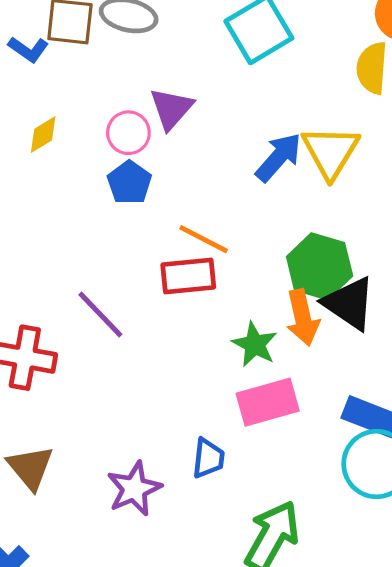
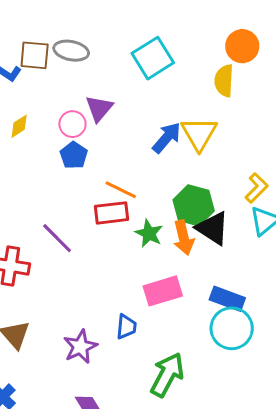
green star: (255, 344) -> (149, 233), moved

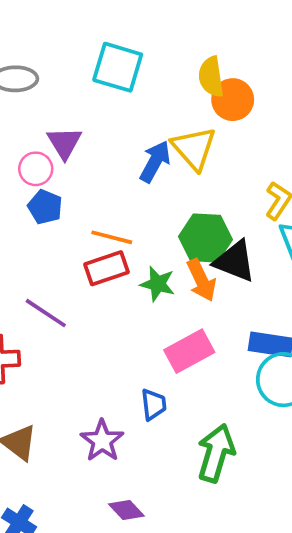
orange circle: (242, 46) -> (233, 100), moved
cyan square: (153, 58) -> (118, 67), turned -30

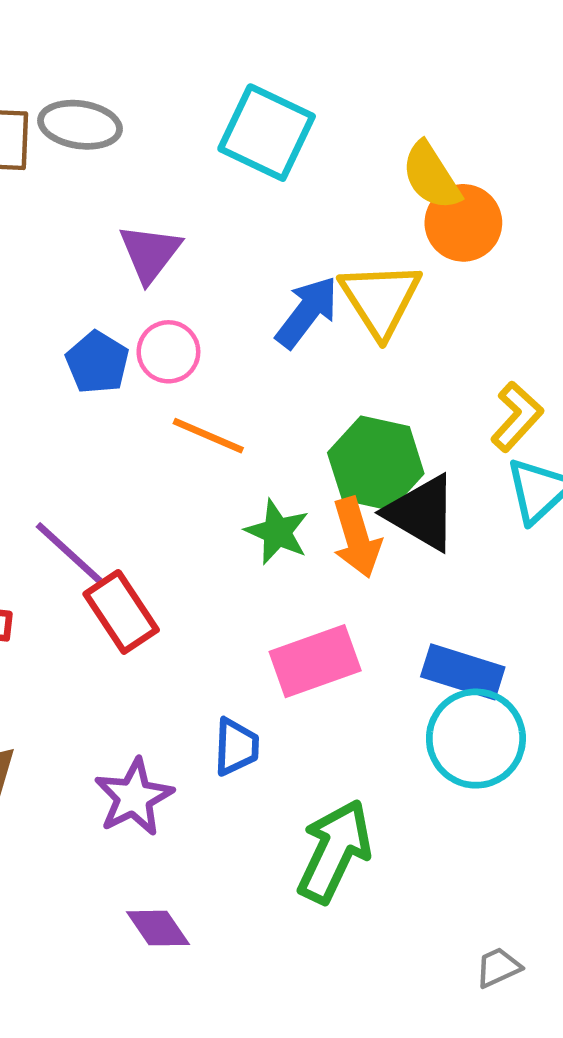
yellow semicircle: (211, 77) -> (431, 176), turned -33
pink circle: (36, 169) -> (168, 352), moved
red rectangle: (106, 268) -> (121, 612), moved, turned 66

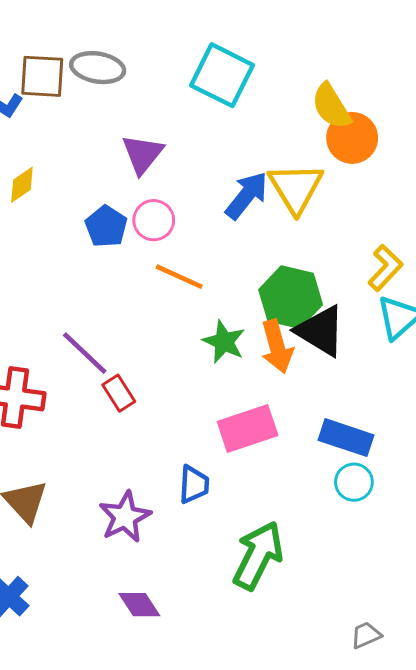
red rectangle: (121, 612) -> (119, 393), size x0.7
cyan circle: (476, 739) -> (354, 482), size x0.6

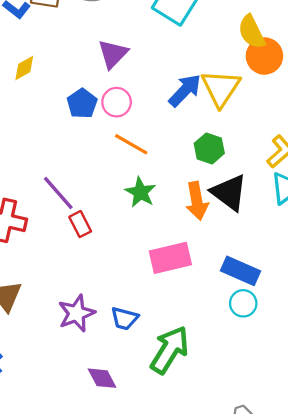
green hexagon: (291, 297) -> (209, 148), moved, size x0.7
green star: (224, 342) -> (140, 192), moved
blue trapezoid: (194, 485) -> (124, 318), moved, turned 96
purple diamond: (139, 605) -> (102, 378), moved

